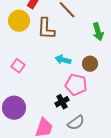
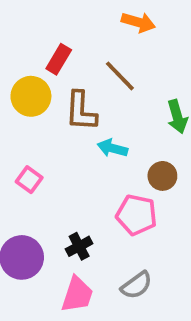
cyan arrow: (63, 60) -> (112, 148), moved
black cross: (62, 102) -> (79, 246), moved

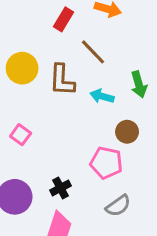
red rectangle: (59, 59) -> (63, 19), moved
cyan arrow: (112, 148) -> (102, 96), moved
gray semicircle: (137, 285) -> (118, 206), moved

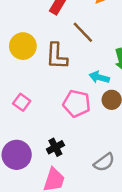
cyan arrow: (102, 96) -> (99, 77), moved
pink pentagon: (106, 163) -> (77, 104), moved

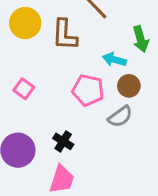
black cross: (55, 147) -> (63, 141), turned -30
gray semicircle: (104, 162) -> (120, 117), moved

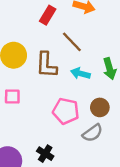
cyan arrow: (114, 60) -> (80, 73), moved
pink square: (24, 89) -> (12, 97), moved, turned -35

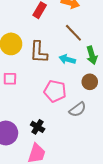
brown line: (72, 42) -> (73, 33), moved
brown circle: (100, 107) -> (90, 82), moved

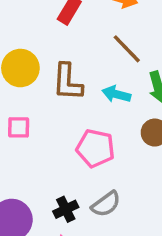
gray semicircle: (77, 109) -> (106, 204), moved
black cross: (38, 127) -> (66, 209), turned 32

